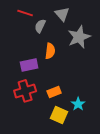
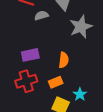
gray semicircle: (40, 26) -> (41, 16), turned 48
orange semicircle: (50, 51) -> (64, 60), moved

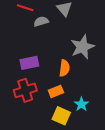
gray star: (81, 27) -> (82, 47), moved

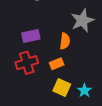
cyan star: (81, 104) -> (84, 91), moved

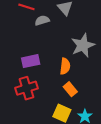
orange rectangle: (57, 64) -> (70, 89), moved, turned 72

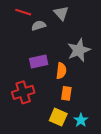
purple rectangle: (31, 61) -> (39, 61), moved
orange rectangle: (70, 89) -> (66, 93), turned 48

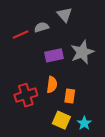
red line: (23, 12) -> (21, 34), moved, turned -42
purple rectangle: (39, 61) -> (54, 55), moved
orange semicircle: (61, 71) -> (52, 85), moved

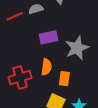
gray star: (82, 52) -> (77, 48), moved

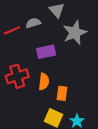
gray star: (77, 48) -> (75, 33), moved
red cross: (20, 77) -> (17, 76), moved

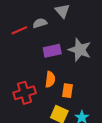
gray star: (75, 33) -> (80, 50), moved, turned -30
red cross: (17, 76) -> (25, 93), moved

